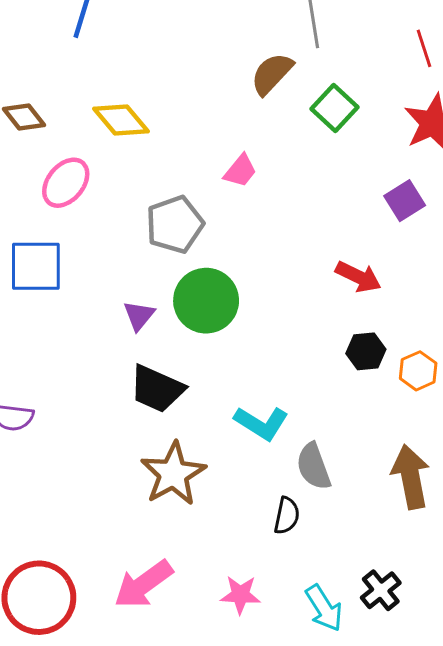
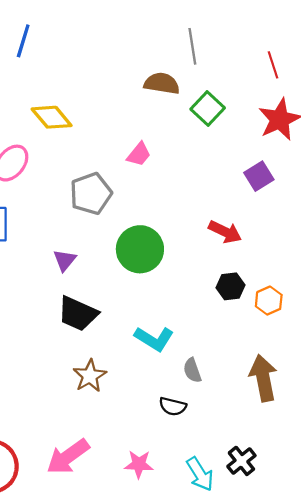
brown semicircle: (272, 74) -> (162, 83), turned 56
green circle: (206, 301) -> (140, 249), moved
gray semicircle: (314, 466) -> (192, 370), size x0.7
brown star: (173, 474) -> (90, 376), size x0.7
black semicircle: (287, 516) -> (173, 406), turned 92

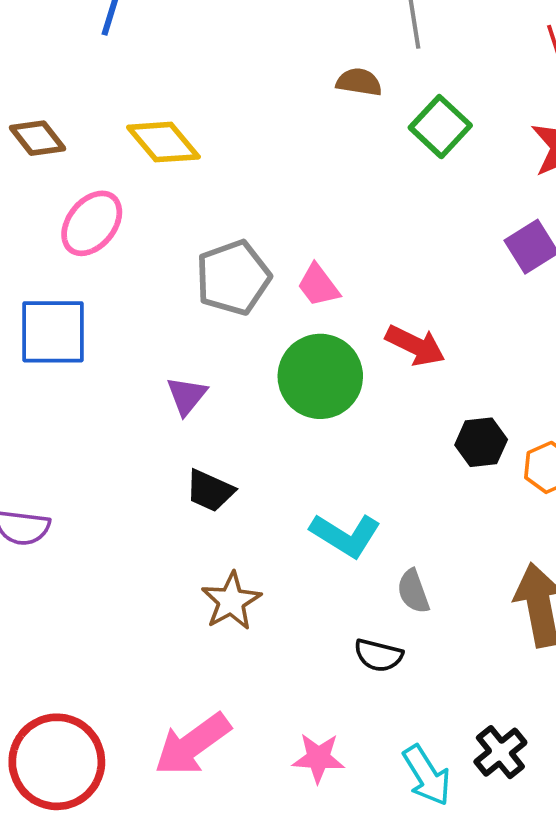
brown semicircle: (162, 83) -> (359, 82), size x0.7
pink trapezoid: (139, 154) -> (318, 285), moved, turned 104
red arrow: (225, 232) -> (415, 345), moved
black trapezoid: (78, 314) -> (210, 491), size x0.7

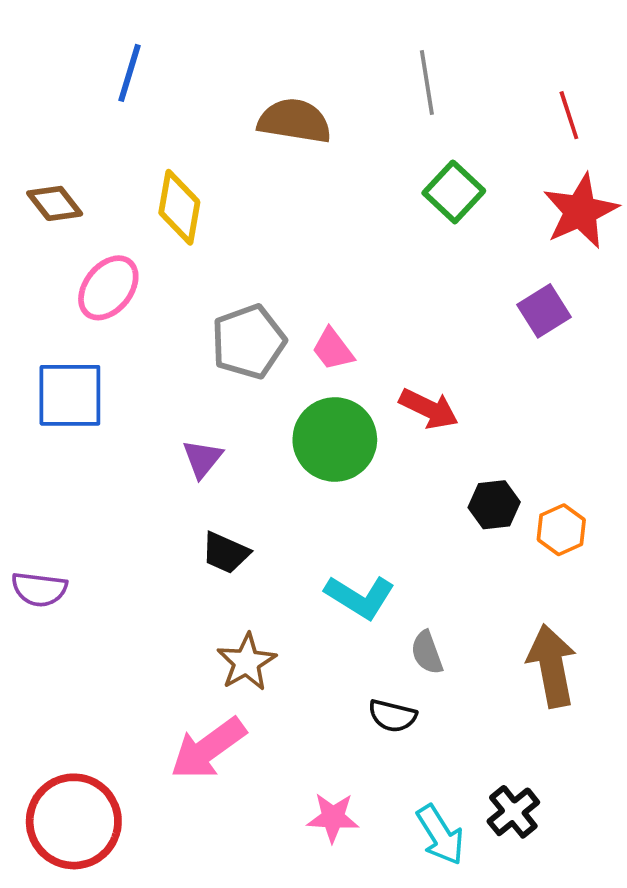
brown semicircle: (359, 82) -> (295, 121), moved, size x1.6
yellow diamond: (163, 142) -> (179, 207), turned 50
pink arrow: (192, 744) -> (208, 748), moved

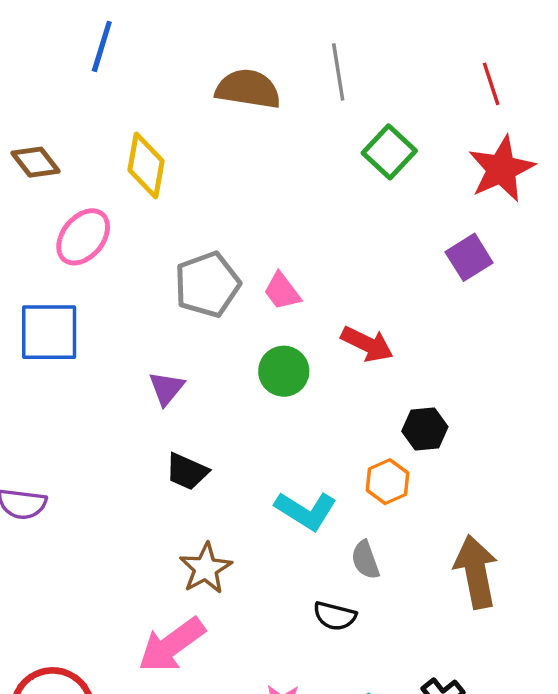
gray line: (427, 83) -> (338, 72), moved
green circle: (335, 439) -> (284, 371), size x0.7
orange hexagon: (561, 530) -> (387, 482), moved

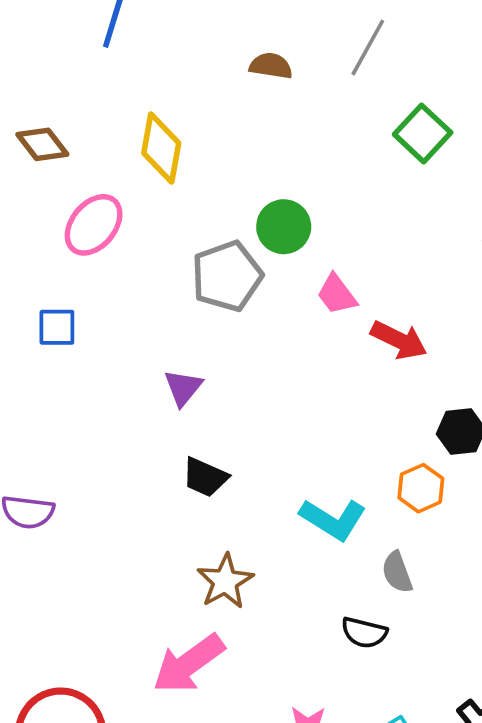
gray line: (338, 72) -> (368, 48), turned 38
brown semicircle: (248, 89) -> (271, 66), size x0.6
pink trapezoid: (282, 291) -> (337, 294), moved
blue square: (49, 332) -> (57, 327), size x0.6
green circle: (284, 371) -> (284, 227), moved

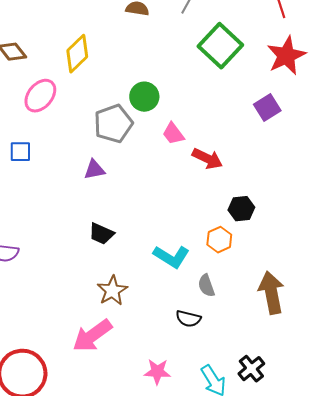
green square: (423, 133) -> (220, 46), size x1.4
yellow diamond: (161, 148) -> (77, 54), turned 36
purple triangle: (183, 388) -> (94, 170), moved, turned 40

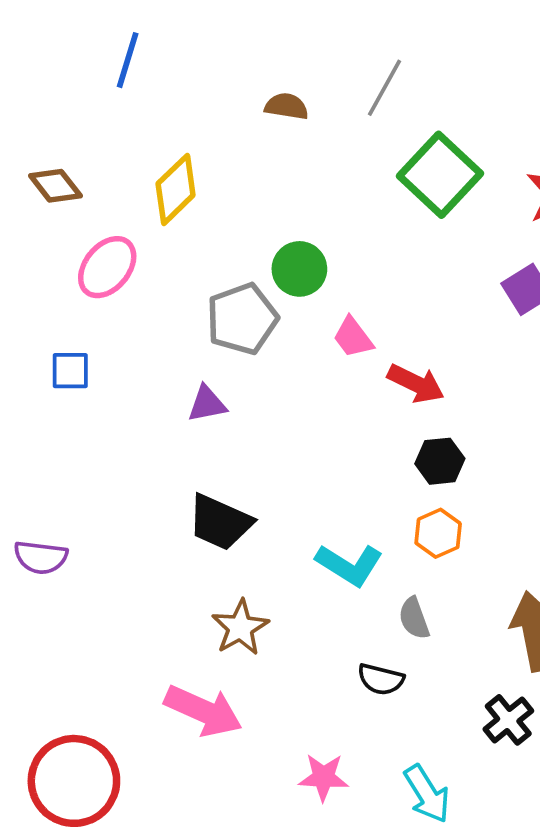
black hexagon: (241, 209) -> (440, 461), moved
black trapezoid: (101, 234) -> (220, 522), size x1.4
pink arrow: (92, 336) -> (203, 711), turned -120
black cross: (251, 369) -> (508, 720), moved

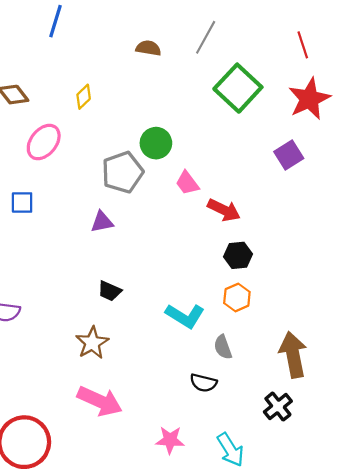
yellow diamond: (176, 189) -> (84, 97), size x0.6
black trapezoid: (220, 522) -> (110, 291), size x0.6
brown star: (240, 628) -> (92, 343), moved

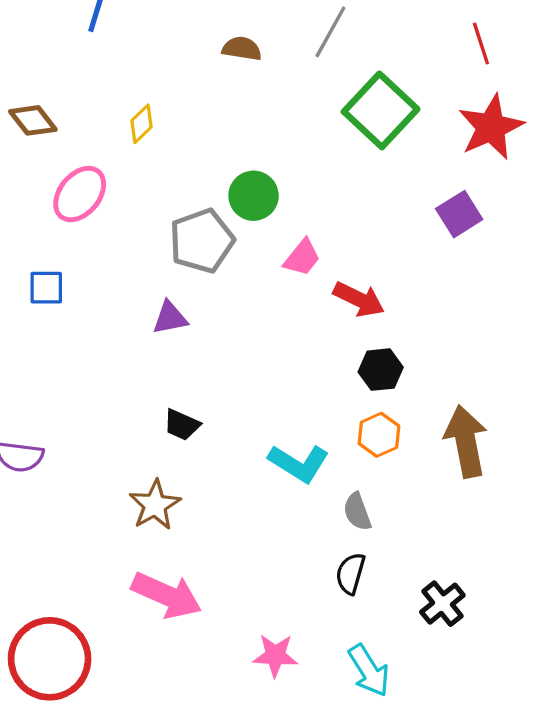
pink trapezoid: (187, 183) -> (302, 258), turned -104
brown arrow: (293, 355) -> (466, 441), moved
black semicircle: (203, 383) -> (351, 574), moved, turned 92

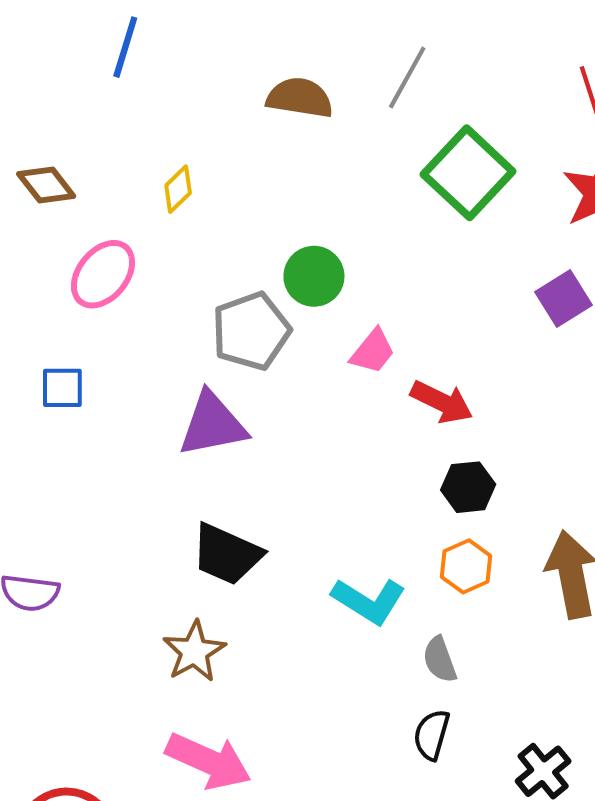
brown semicircle: (242, 49) -> (300, 98), size x1.4
purple triangle: (170, 318) -> (213, 424), size x1.6
black trapezoid: (182, 425) -> (227, 554), size x1.6

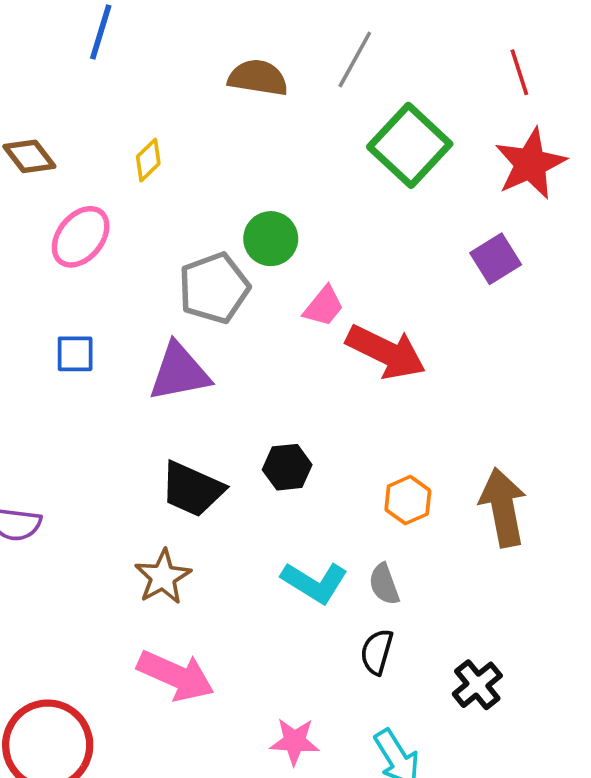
blue square: (62, 388) -> (75, 354), moved
red arrow: (442, 402) -> (386, 352), size x1.4
black hexagon: (468, 487) -> (287, 467), moved
cyan L-shape: (369, 601) -> (315, 582), moved

